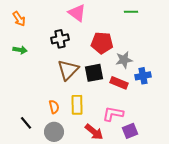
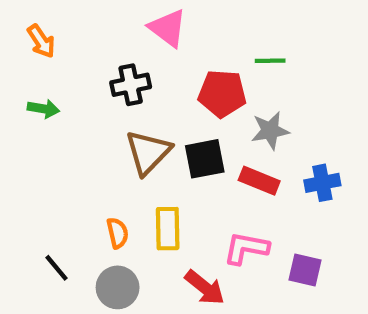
green line: (131, 12) -> (270, 61), moved
blue cross: (143, 76) -> (322, 183), moved
purple square: (130, 131) -> (305, 270), moved, turned 35

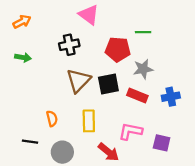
orange arrow: (41, 41) -> (22, 22), turned -84
orange semicircle: (118, 233) -> (52, 119), moved
black line: (57, 268) -> (30, 142), turned -42

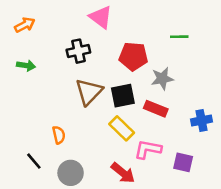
green line: (143, 32) -> (179, 37), moved
blue cross: (171, 97) -> (202, 120), moved
yellow rectangle: (89, 121) -> (122, 128), moved, turned -45
black line: (30, 142) -> (34, 161), turned 42

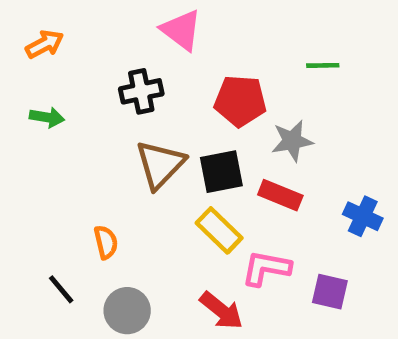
blue cross: (202, 120) -> (363, 216), turned 36

